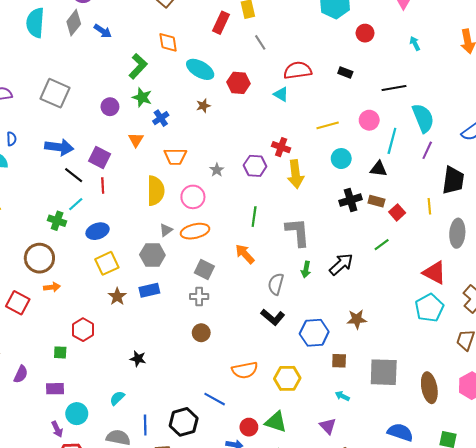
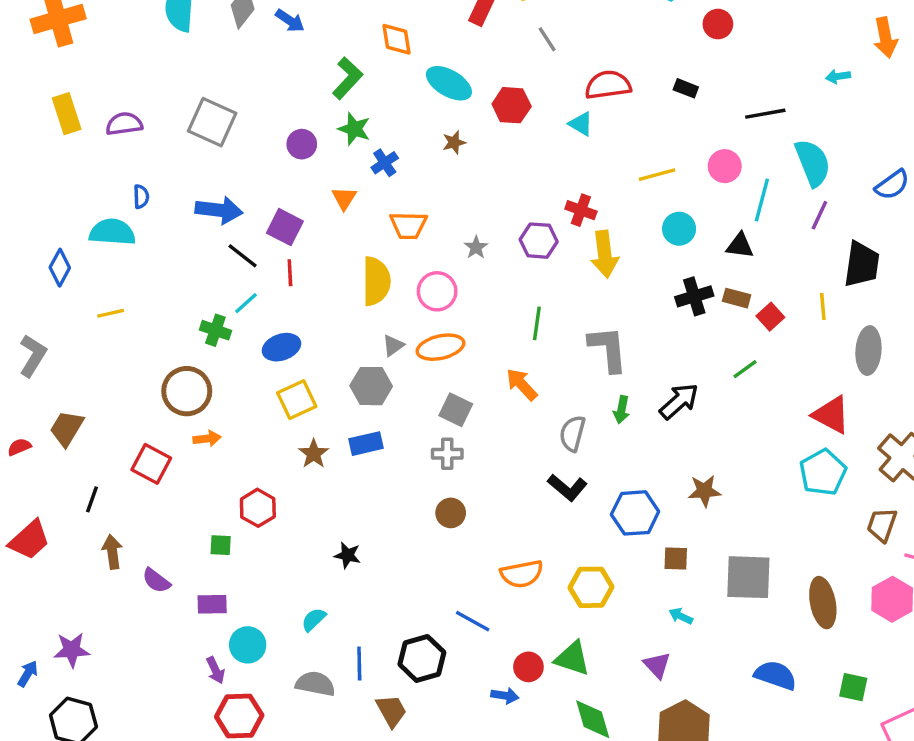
cyan arrow: (415, 43) -> (838, 76), moved, turned -72
purple semicircle: (21, 374) -> (156, 581), turned 102

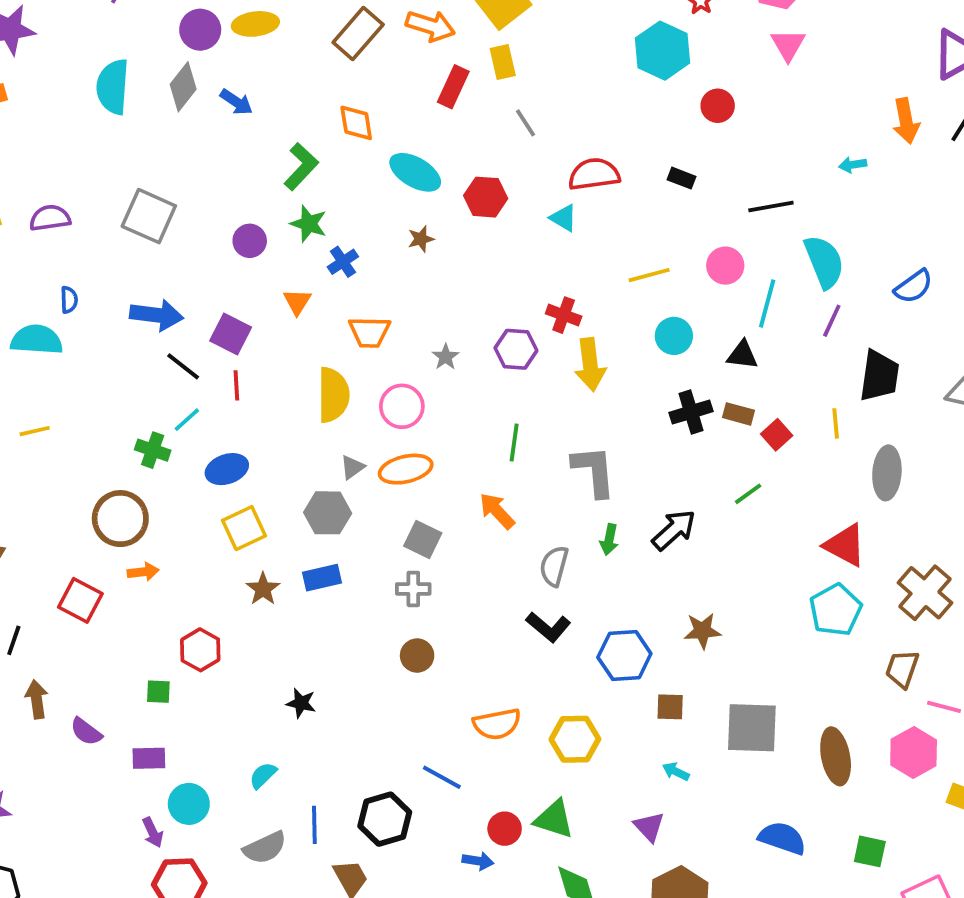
gray semicircle: (315, 684) -> (265, 848), turned 144

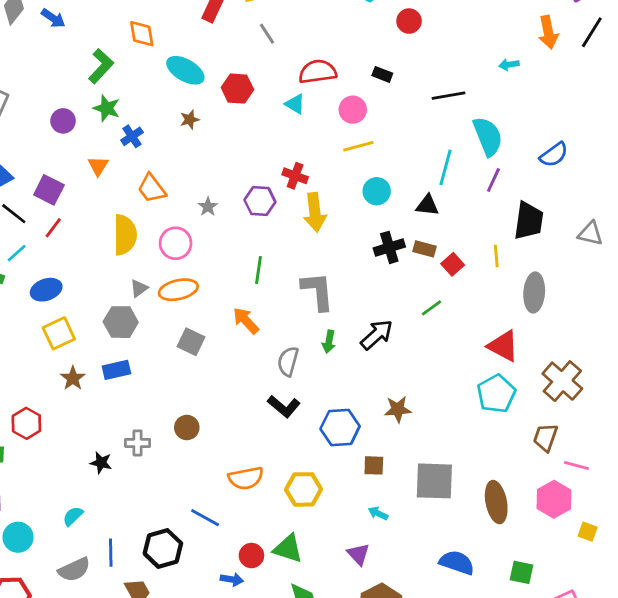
pink circle: (725, 266) -> (353, 110), moved
orange trapezoid: (370, 332) -> (152, 188), turned 52
red line: (236, 385) -> (53, 228), turned 40
gray cross: (413, 589) -> (138, 443), moved

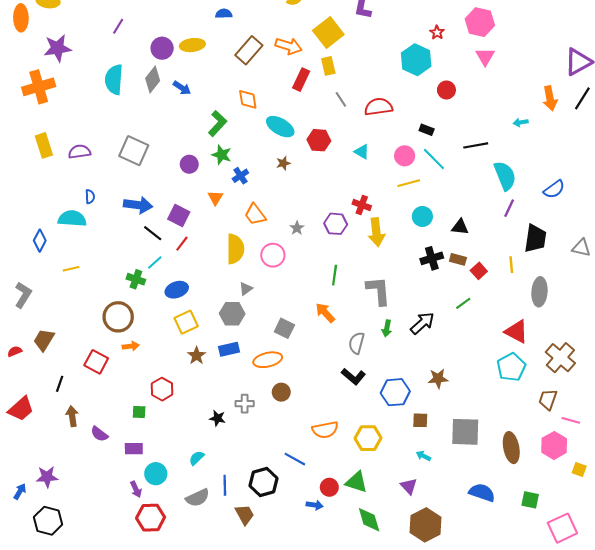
red semicircle: (318, 72) -> (378, 107), moved
cyan line: (446, 167) -> (434, 159), moved, turned -60
orange ellipse: (178, 290) -> (268, 360), moved

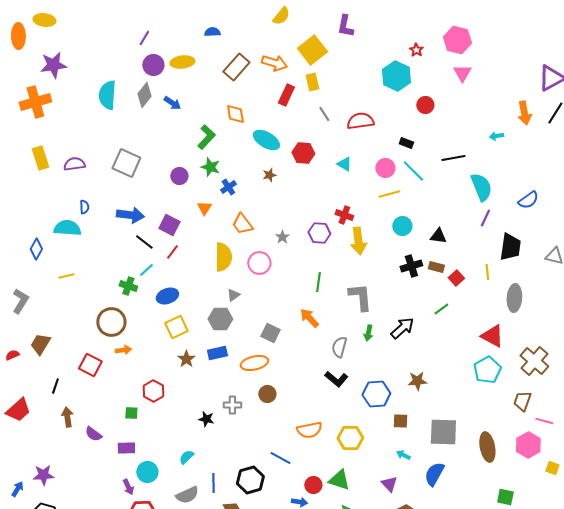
purple line: (118, 26) -> (144, 38), moved
blue semicircle: (482, 493) -> (434, 474), moved, turned -80

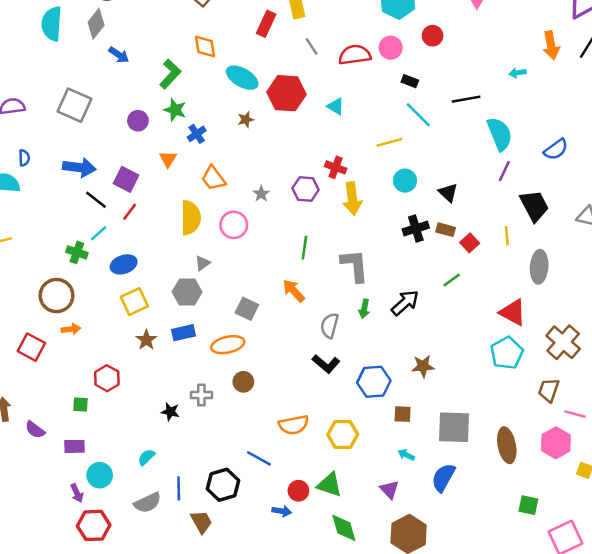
blue arrow: (172, 103) -> (119, 55), moved
red hexagon: (303, 153) -> (286, 93), size x1.4
pink circle: (385, 168) -> (391, 48), moved
black triangle: (438, 236) -> (448, 193), turned 36
black trapezoid: (510, 247) -> (534, 206), turned -36

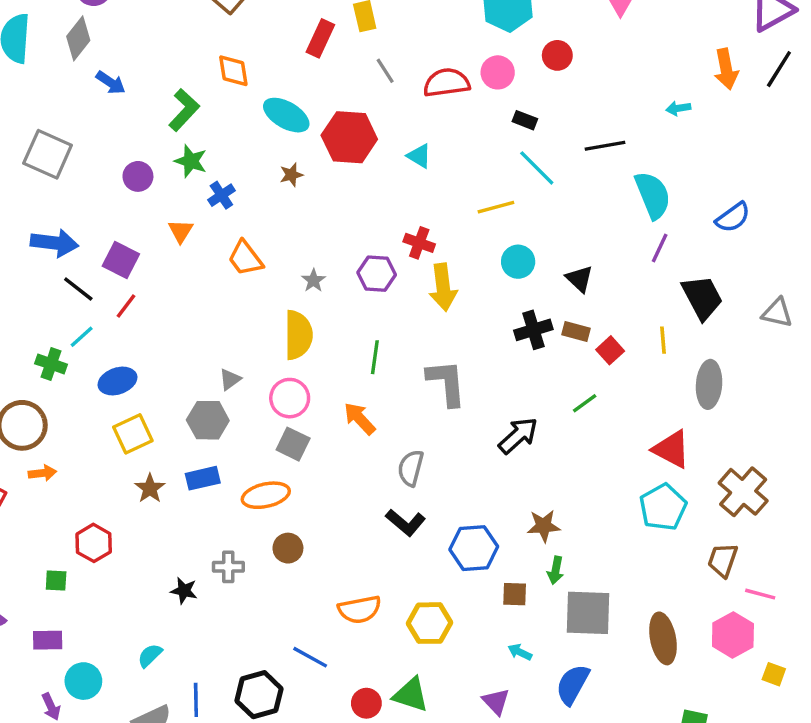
yellow semicircle: (191, 218) -> (298, 335), moved
pink circle: (234, 225) -> (290, 398), moved
green arrow: (364, 309) -> (556, 570), moved

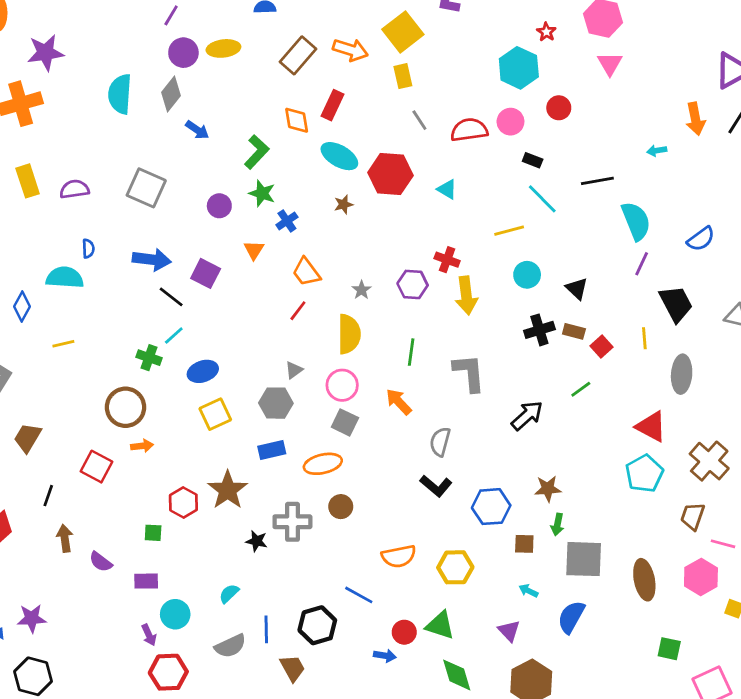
red rectangle: (320, 38) -> (332, 105), moved
red line: (126, 306) -> (298, 311), moved
brown star: (150, 488) -> (228, 490), moved, size x1.6
gray cross: (228, 567) -> (292, 522), size x1.5

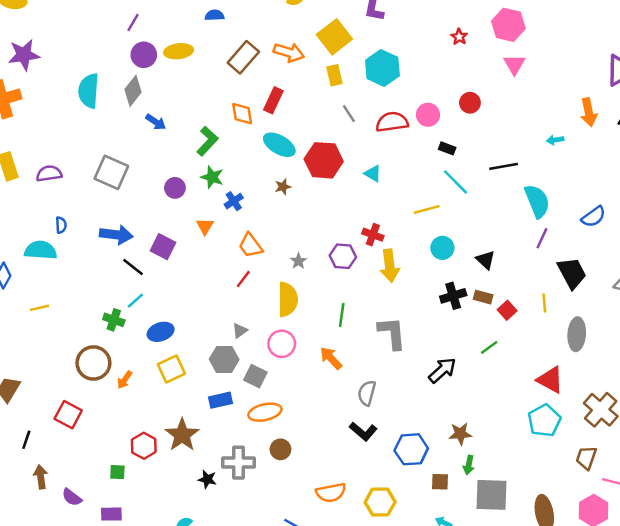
cyan hexagon: (519, 68) -> (382, 68), moved
gray square: (345, 422) -> (255, 376), moved
orange arrow: (142, 446) -> (125, 380), moved, turned 132

